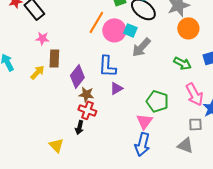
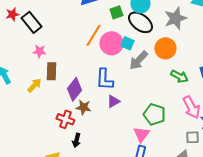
orange circle: (188, 28) -> (165, 48), moved
red cross: (87, 110) -> (65, 119), moved

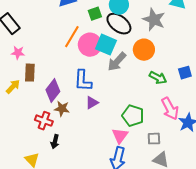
gray star: (175, 18) -> (154, 20), turned -30
cyan square: (127, 43) -> (106, 45), size x1.5
gray square: (192, 137) -> (154, 139), moved

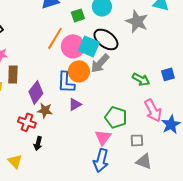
black ellipse: (119, 24) -> (106, 39), moved
orange circle: (144, 50) -> (79, 71), moved

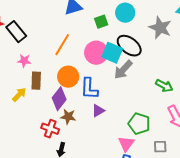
orange line: (55, 38) -> (62, 45), moved
orange circle: (79, 71) -> (68, 77), moved

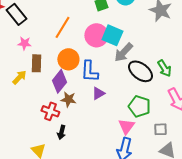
black ellipse: (129, 46) -> (140, 71), moved
green arrow: (164, 86) -> (164, 68), turned 30

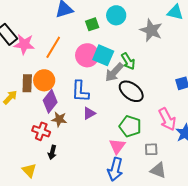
pink star: (24, 43) -> (24, 44), moved, size x1.5
orange circle: (68, 59) -> (44, 80), moved
green arrow: (164, 68) -> (128, 61), moved

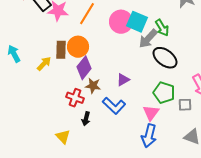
blue L-shape: (80, 91) -> (114, 106), moved, turned -50
gray square: (151, 149) -> (185, 105), moved

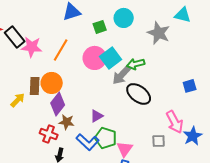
cyan square: (137, 22) -> (111, 58), turned 30
green arrow: (162, 28) -> (136, 64), turned 108
green pentagon: (164, 93) -> (106, 138), moved

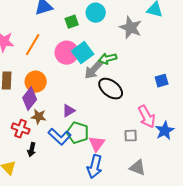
orange circle: (52, 83) -> (36, 82), moved

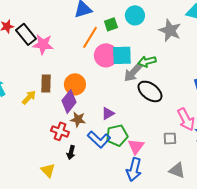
orange line: (33, 45) -> (90, 37), moved
cyan square: (83, 53) -> (122, 55), turned 35
green pentagon: (78, 133) -> (117, 135), turned -30

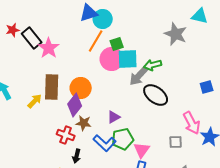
cyan circle: (135, 15) -> (103, 19), moved
green square: (111, 24) -> (117, 44), moved
pink star: (43, 44) -> (49, 48), turned 30
brown rectangle: (46, 83) -> (52, 87), size x1.4

